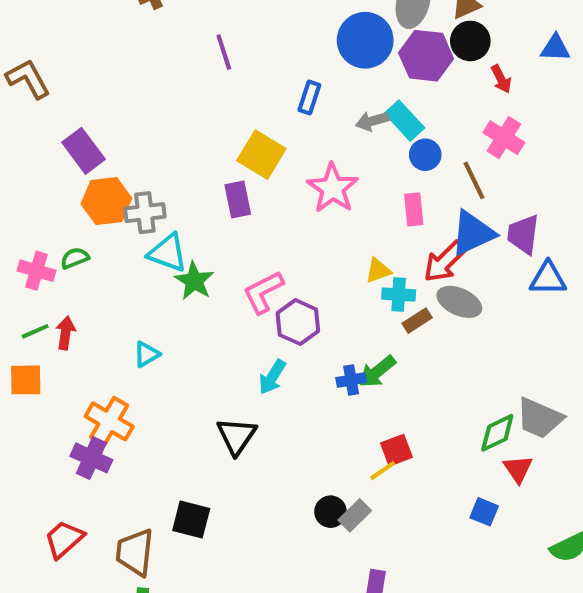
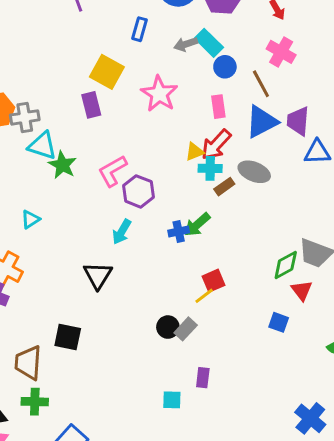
red arrow: (445, 262) -> (216, 145), moved

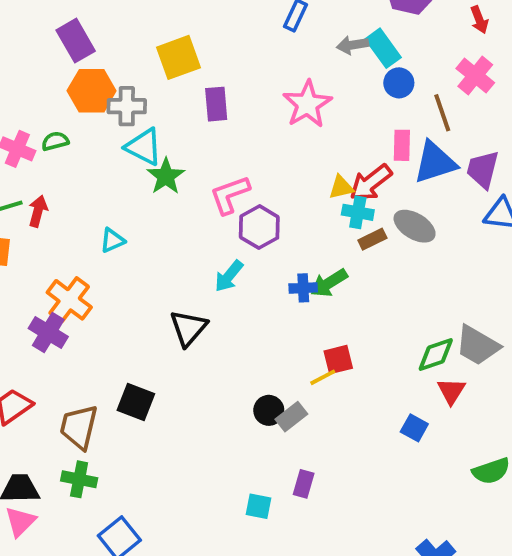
yellow square: (107, 72) -> (179, 57), moved, turned 32
pink rectangle: (218, 107) -> (402, 145), moved

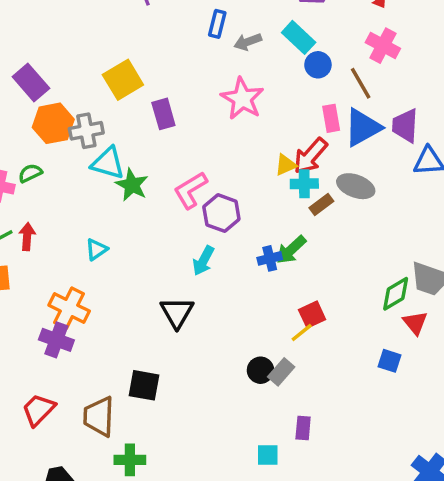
gray arrow: (352, 45) -> (248, 42), moved
green cross: (79, 479) -> (130, 460), moved

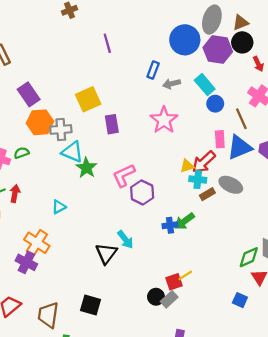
cyan arrow: (203, 261) -> (125, 240), moved, turned -72
red square: (312, 315) -> (174, 282), moved
black square: (144, 385) -> (91, 305), moved

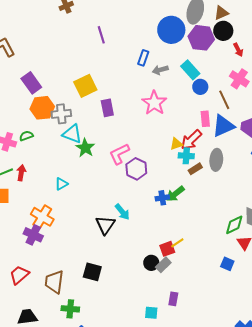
gray ellipse: (231, 185) -> (216, 160), turned 70

